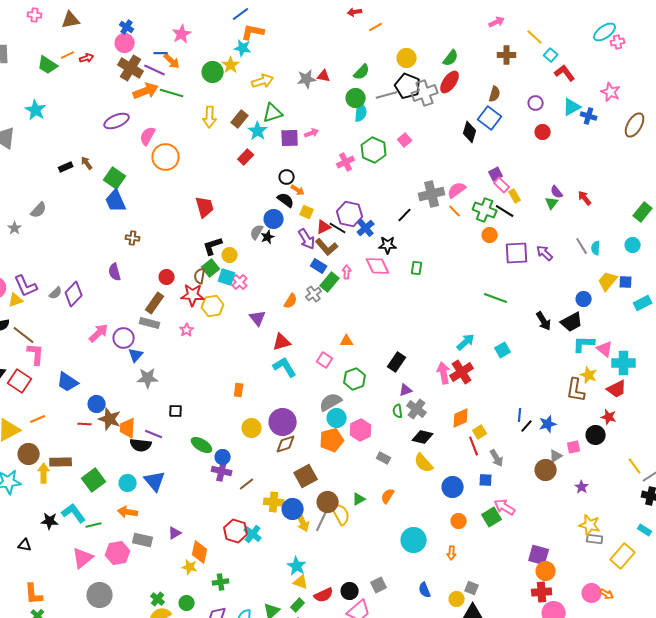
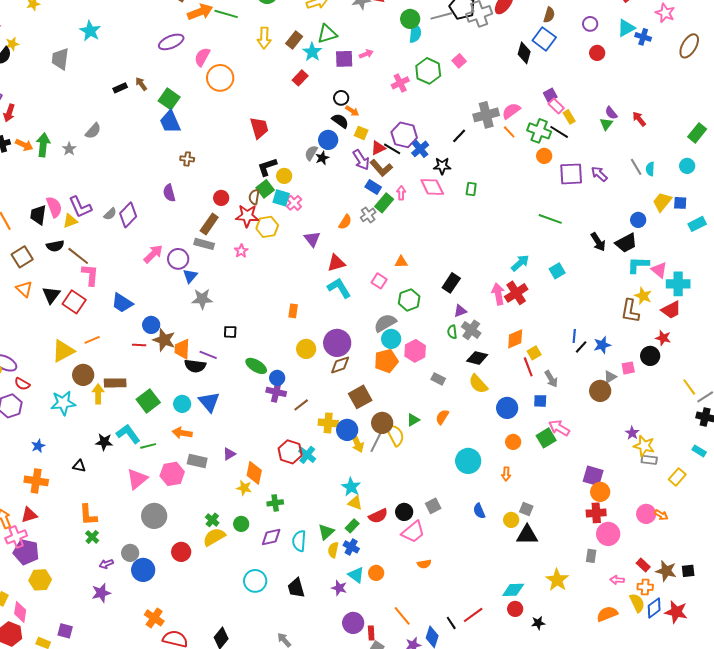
purple star: (582, 487) -> (632, 433), moved
yellow rectangle: (623, 556) -> (677, 477), size x0.7

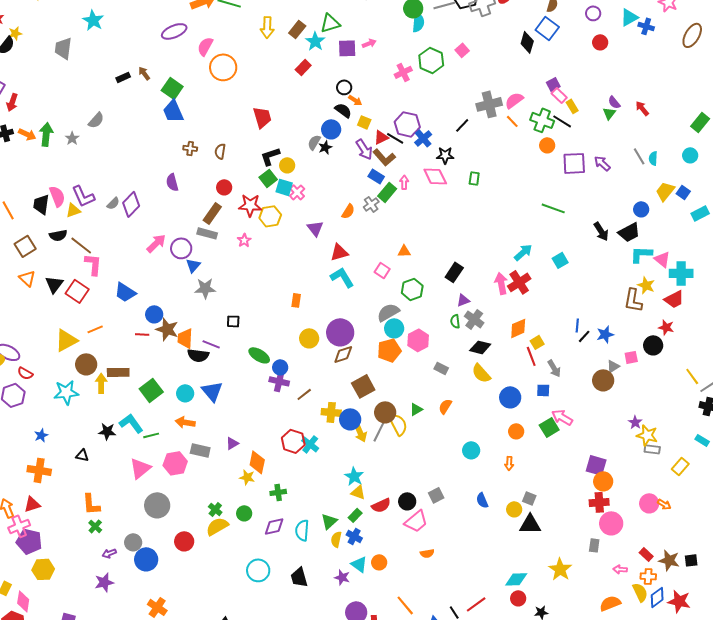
brown semicircle: (254, 197) -> (220, 151), moved
blue square: (680, 203) -> (683, 192), turned 32
cyan circle: (468, 461) -> (471, 450), size x0.7

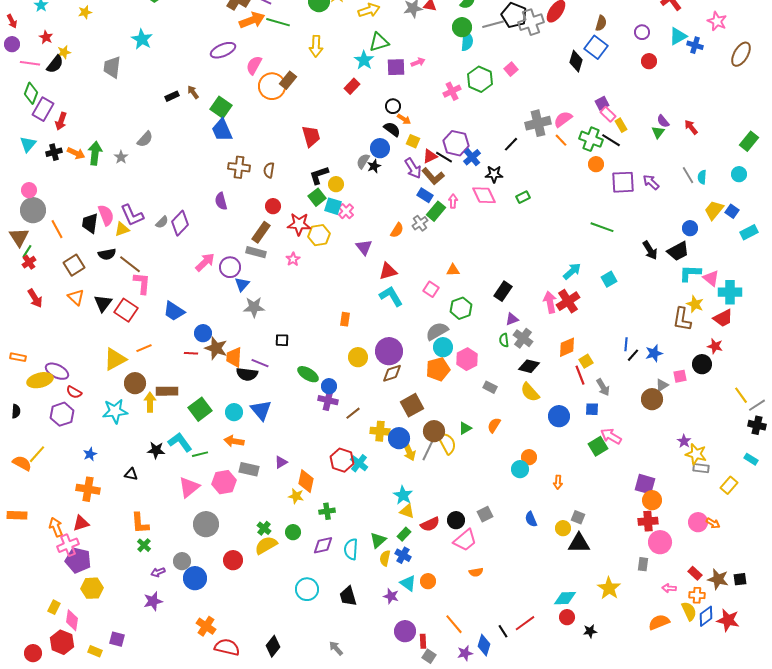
brown rectangle: (297, 29) -> (288, 80), moved
brown cross: (190, 148) -> (239, 167), size x1.5
green rectangle: (474, 178) -> (523, 197), turned 56
orange circle: (516, 431) -> (529, 457), moved

